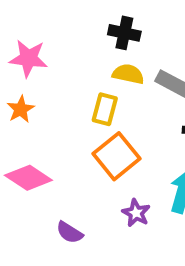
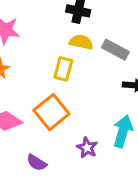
orange square: (116, 156) -> (51, 112), moved

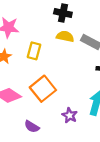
yellow rectangle: (63, 69) -> (34, 51), moved

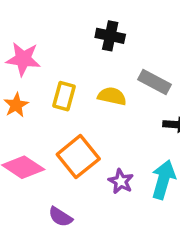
yellow semicircle: (65, 36) -> (112, 96), moved
purple star: (70, 115) -> (121, 181), moved

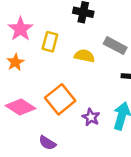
pink star: (23, 59) -> (20, 29), turned 30
yellow rectangle: (64, 96) -> (50, 42), moved

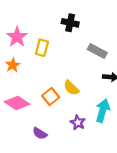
yellow semicircle: (84, 56) -> (71, 88), moved, turned -147
orange square: (60, 99) -> (51, 97), size x0.7
purple star: (91, 117) -> (78, 123), moved

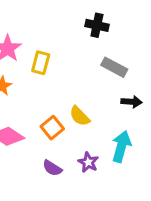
black cross: (70, 23) -> (97, 25), moved
purple semicircle: (40, 133) -> (52, 168), moved

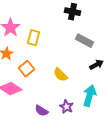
black arrow: (132, 102) -> (96, 65), turned -32
orange square: (52, 128) -> (26, 69), moved

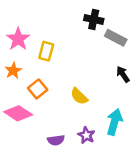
gray rectangle: (84, 41) -> (116, 38), moved
black arrow: (96, 65) -> (123, 74), moved, turned -96
purple semicircle: (42, 111) -> (56, 140), turned -40

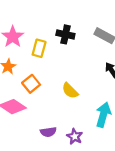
black cross: (94, 19) -> (65, 34), moved
purple star: (86, 135) -> (75, 136), moved

